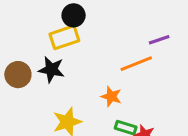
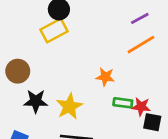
orange line: (136, 64) -> (141, 45), moved
black star: (51, 69) -> (36, 101), moved

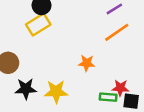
green rectangle: (123, 103) -> (108, 97), moved
yellow star: (69, 106) -> (56, 92), turned 30

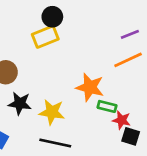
orange star: (87, 63) -> (90, 87), size x1.5
green rectangle: (108, 97) -> (107, 106), moved

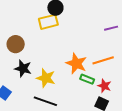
orange line: (128, 60) -> (103, 60), moved
red star: (122, 120) -> (104, 86), moved

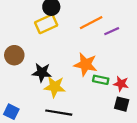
purple line: (111, 28) -> (112, 31), moved
orange line: (103, 60) -> (91, 23), moved
black star: (23, 69) -> (42, 72), moved

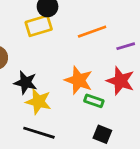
purple line: (112, 31) -> (126, 46), moved
red star: (121, 84) -> (120, 81), moved, size x1.5
black square: (122, 104) -> (102, 134), moved

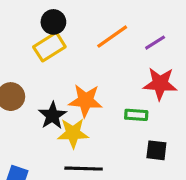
orange star: (79, 80) -> (85, 101), moved
black star: (26, 83) -> (52, 116), turned -30

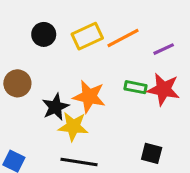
black circle: (53, 22) -> (44, 34), moved
yellow rectangle: (49, 47) -> (87, 36), moved
green rectangle: (136, 115) -> (135, 87), moved

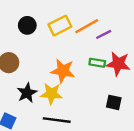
purple line: (164, 49) -> (104, 34), moved
black star: (55, 107) -> (27, 93), moved
black square: (152, 153) -> (114, 102), moved

